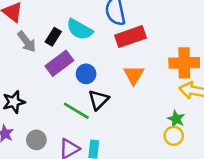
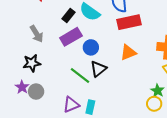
gray arrow: (27, 42) -> (37, 34), moved
orange triangle: (134, 75) -> (128, 52), turned 30
gray circle: (36, 140) -> (36, 92), moved

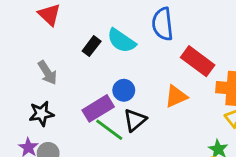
red rectangle: (129, 22) -> (198, 61), moved, turned 50
purple rectangle: (71, 37) -> (98, 108), moved

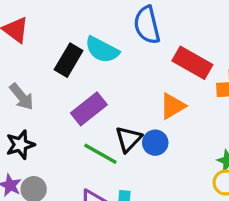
black rectangle: (92, 46) -> (69, 60), size x1.4
blue circle: (124, 90) -> (155, 143), moved
purple rectangle: (98, 108) -> (89, 109), moved

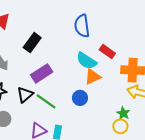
cyan semicircle: (102, 50) -> (86, 61), moved
red rectangle: (192, 63) -> (107, 52), size x0.7
black triangle: (128, 139) -> (25, 95), moved

